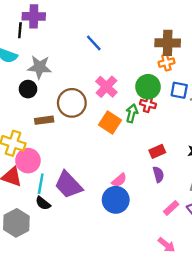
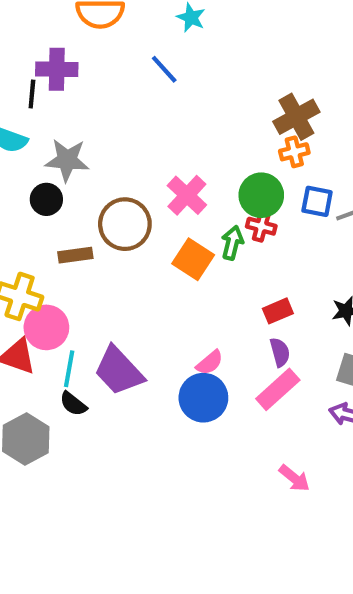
blue line: (94, 43) -> (164, 69), moved
brown cross: (168, 43) -> (296, 117), turned -30
pink rectangle: (171, 208) -> (278, 389), moved, size x1.5

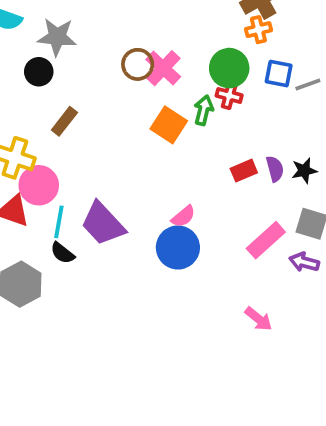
brown circle: (125, 224) -> (138, 64), moved, size x0.7
brown rectangle: (75, 255) -> (64, 121), turned -44
purple semicircle: (280, 352) -> (275, 169), moved
pink rectangle: (278, 389) -> (266, 240), moved

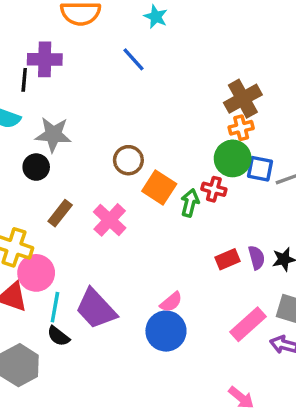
pink cross: (163, 68) -> (110, 220), moved
green circle: (229, 68) -> (233, 158), moved
orange square: (169, 125) -> (159, 188), moved

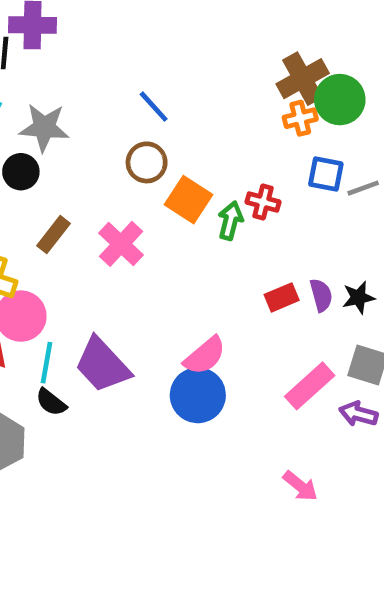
blue line: (134, 59) -> (154, 107), moved
green circle: (233, 158) -> (340, 100), moved
pink semicircle: (171, 302) -> (205, 356), size x1.4

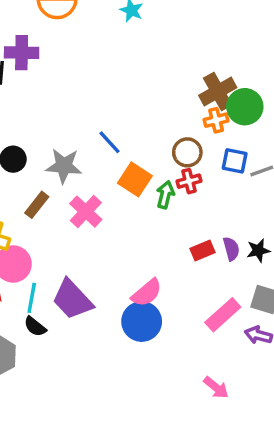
blue line: (154, 107) -> (109, 142), moved
gray star: (44, 127) -> (64, 166), moved
brown circle: (147, 162) -> (187, 152), moved
red cross: (263, 202) -> (189, 181), turned -30

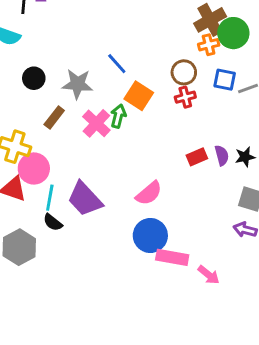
green arrow: (165, 195) -> (118, 116), moved
pink rectangle: (223, 315) -> (172, 257), moved, turned 52
blue circle: (142, 322) -> (150, 236), moved

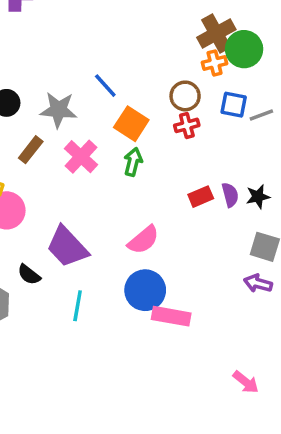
green arrow: (118, 116) -> (133, 162), moved
cyan line: (50, 198) -> (78, 306), moved
pink arrow: (209, 275) -> (246, 382), moved

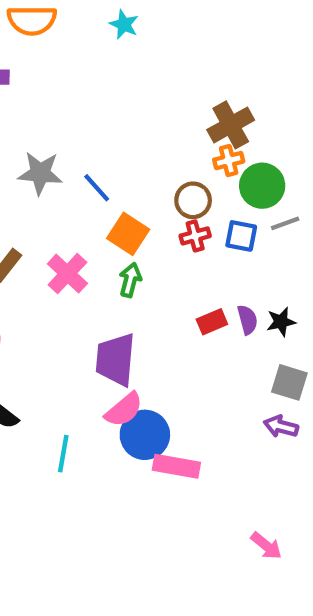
green circle: (244, 49) -> (262, 186), moved
blue square: (234, 105) -> (241, 236), moved
gray star: (58, 110) -> (40, 173), moved
pink semicircle: (143, 240) -> (124, 410), moved
purple trapezoid: (67, 247) -> (116, 359), moved, turned 48

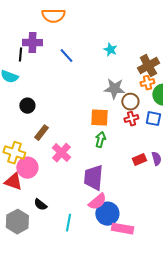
cyan star: (124, 24) -> (110, 50), moved
gray star: (40, 173) -> (114, 89), moved
blue line: (97, 188) -> (66, 56), moved
orange square: (128, 234) -> (99, 118), turned -30
pink cross: (67, 274) -> (61, 153), moved

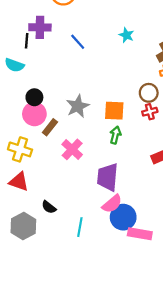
gray star: (114, 89) -> (78, 106), moved, turned -30
pink circle: (27, 168) -> (34, 114), moved

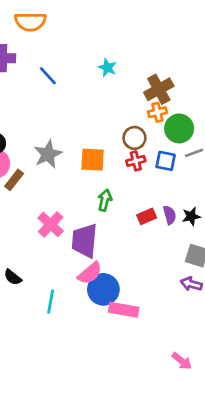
green arrow: (115, 135) -> (105, 200), moved
pink cross: (72, 149) -> (51, 224), moved

